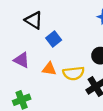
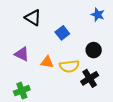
blue square: (54, 39) -> (62, 33), moved

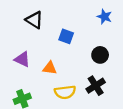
blue square: (62, 33) -> (66, 36), turned -32
yellow semicircle: (69, 66) -> (65, 92), moved

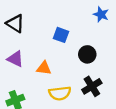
black triangle: (34, 20) -> (15, 24), moved
black circle: (100, 55) -> (87, 54), moved

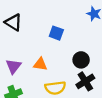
black circle: (87, 54) -> (81, 60), moved
purple triangle: (15, 59) -> (13, 66), moved, turned 42

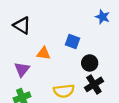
blue square: (56, 33) -> (72, 42), moved
orange triangle: (40, 64) -> (43, 53), moved

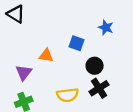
blue star: (103, 17) -> (106, 28), moved
black triangle: (22, 25) -> (16, 14), moved

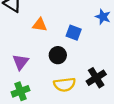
orange triangle: (46, 56) -> (40, 25), moved
black circle: (95, 66) -> (58, 55), moved

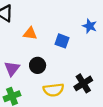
black circle: (58, 55) -> (38, 65), moved

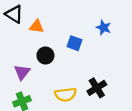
orange triangle: (30, 33) -> (37, 26), moved
black circle: (38, 65) -> (45, 55), moved

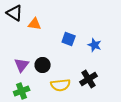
blue star: (104, 28) -> (95, 45), moved
black circle: (45, 55) -> (43, 65), moved

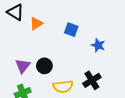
orange triangle: (35, 24) -> (36, 24), turned -40
blue square: (69, 39) -> (71, 30), moved

